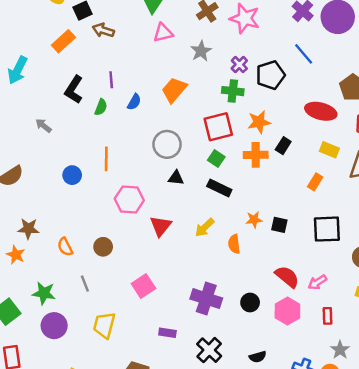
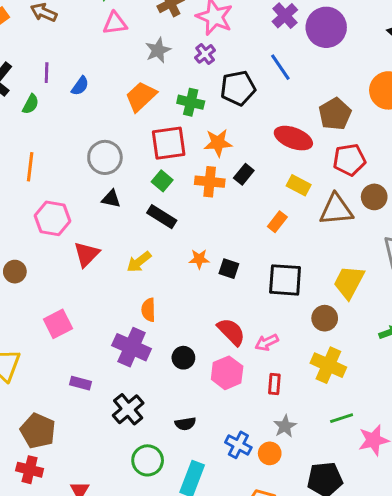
purple cross: (239, 65) -> (205, 54), moved
orange trapezoid: (174, 90) -> (141, 97), moved
blue semicircle: (134, 102) -> (80, 86), moved
orange semicircle: (234, 244) -> (148, 310), moved

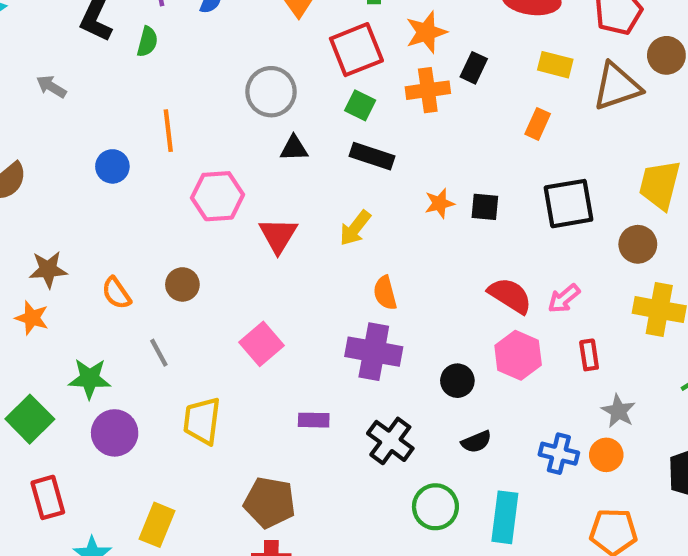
black circle: (183, 358) -> (457, 381), moved

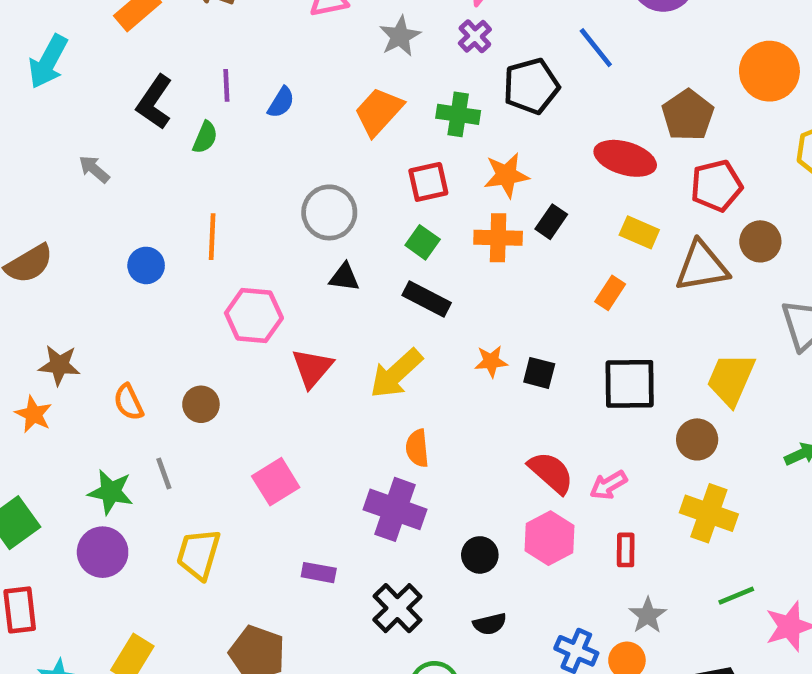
red square: (356, 50) -> (428, 182), size x0.7
yellow arrow: (355, 228) -> (396, 374), size x1.4
green star: (90, 379) -> (111, 492), moved

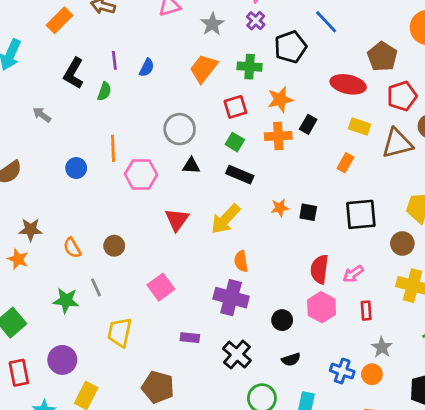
pink hexagon: (254, 316) -> (141, 174), moved
red semicircle: (551, 473) -> (319, 269), turned -120
purple circle: (103, 552) -> (62, 360), moved

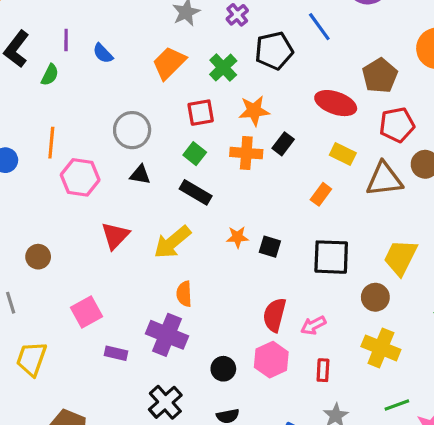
green cross: (250, 67) -> (223, 68), turned 35
blue semicircle: (147, 68) -> (103, 53), turned 102
purple rectangle: (190, 338) -> (116, 353), moved

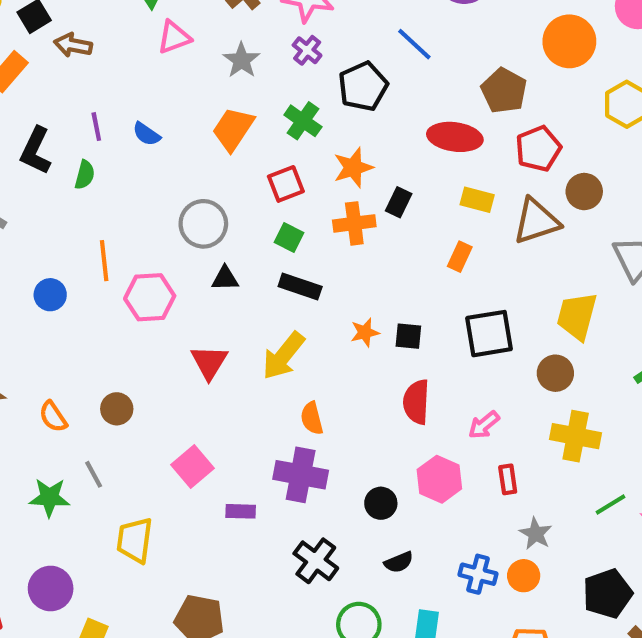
red semicircle: (275, 315) -> (416, 402), moved

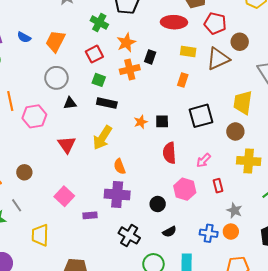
orange trapezoid: (233, 129) -> (55, 41), moved
red pentagon: (538, 149) -> (215, 23), turned -30

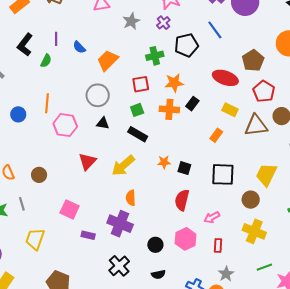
green cross: (99, 23) -> (155, 56), turned 30
green square: (99, 80) -> (137, 110), turned 32
pink square: (64, 196) -> (70, 209), turned -36

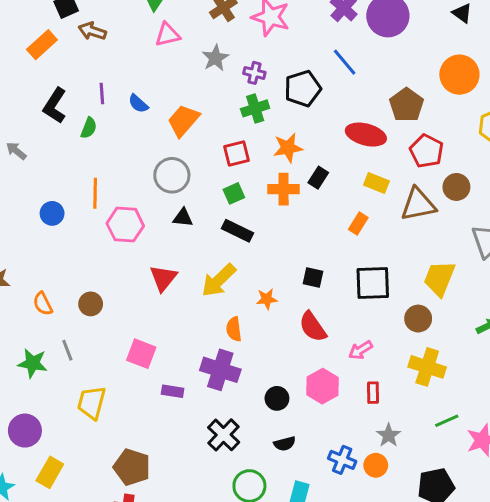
purple cross: (163, 23) -> (254, 73), moved, turned -32
orange star: (164, 162) -> (267, 299), moved
red semicircle: (182, 200) -> (313, 327), turned -45

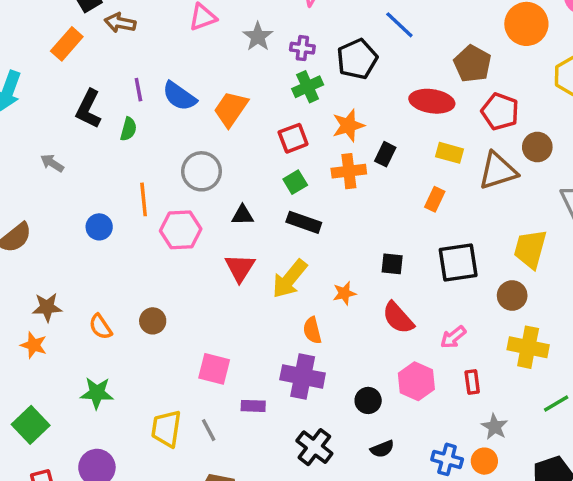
blue semicircle: (138, 104) -> (179, 96), size x1.5
gray circle: (172, 175) -> (202, 171), moved
red triangle: (163, 278) -> (240, 268), moved
gray line: (67, 350) -> (209, 430), moved

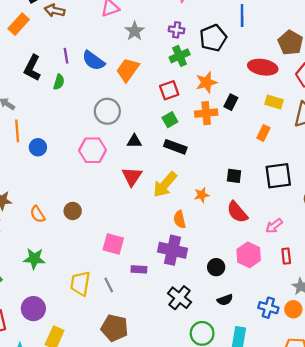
blue line: (399, 25) -> (242, 16), turned 45
gray star: (258, 37) -> (135, 31), moved
orange line: (144, 199) -> (17, 131), moved

